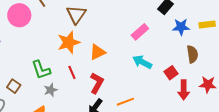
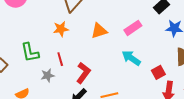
orange star: (69, 42) -> (61, 29), size x0.7
orange triangle: (97, 52) -> (99, 31), moved
gray star: (51, 90) -> (48, 75), moved

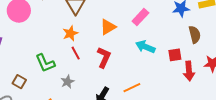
red line: (60, 59) -> (76, 53), moved
red square: (158, 72) -> (175, 55), turned 32
red L-shape: (83, 73) -> (104, 57), moved

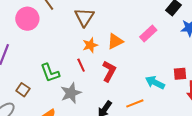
orange star: (70, 33) -> (90, 45), moved
cyan arrow: (145, 47) -> (155, 83), moved
gray star: (67, 82) -> (71, 93), size x1.5

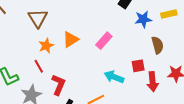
pink rectangle: (148, 34) -> (104, 41), moved
red L-shape: (109, 71) -> (58, 85), moved

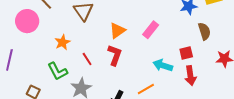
orange star: (46, 46) -> (62, 42), moved
red arrow: (153, 82) -> (190, 76), moved
red L-shape: (58, 85) -> (115, 55), moved

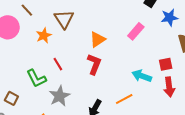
pink rectangle: (151, 30) -> (136, 31), moved
orange star: (62, 42) -> (44, 35), moved
red line: (87, 59) -> (58, 64), moved

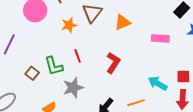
pink rectangle: (136, 31) -> (160, 38), turned 42
orange triangle: (97, 40) -> (122, 22), moved
brown square: (11, 98) -> (32, 73), moved

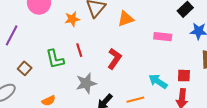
brown square: (32, 73) -> (25, 68), moved
gray star: (73, 88) -> (86, 83), moved

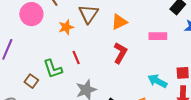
red L-shape: (114, 59) -> (120, 53), moved
brown square: (25, 68) -> (31, 81), moved

